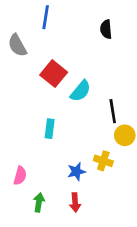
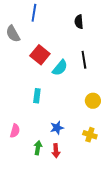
black line: (113, 111) -> (84, 60), moved
yellow cross: (103, 161) -> (90, 135), moved
green arrow: (39, 202) -> (38, 148), moved

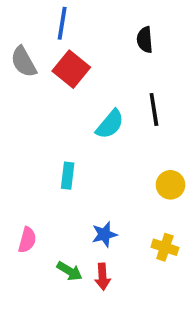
red square: (40, 55) -> (71, 69), moved
green arrow: (38, 148) -> (69, 271), turned 112

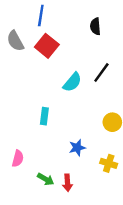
black line: (154, 110) -> (101, 72), turned 45
blue star: (104, 234) -> (77, 148), moved

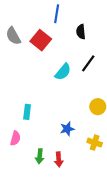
blue line: (41, 15) -> (57, 14), moved
black semicircle: (95, 26) -> (81, 32), moved
cyan rectangle: (44, 116) -> (27, 112), moved
green arrow: (46, 179) -> (40, 156), turned 64

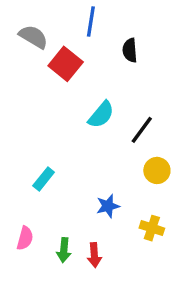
gray semicircle: (13, 36) -> (33, 37), moved, turned 150
black line: (88, 63) -> (142, 130), moved
cyan rectangle: (27, 112) -> (44, 179), turned 32
pink semicircle: (15, 138) -> (25, 238), moved

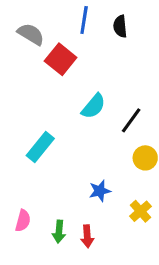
black semicircle: (130, 50) -> (120, 26), moved
cyan rectangle: (44, 179) -> (40, 147), moved, size x1.4
yellow cross: (152, 228) -> (140, 211), turned 30

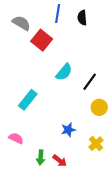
pink semicircle: (23, 221) -> (16, 138), moved, turned -80
red arrow: (87, 236) -> (60, 161), turned -48

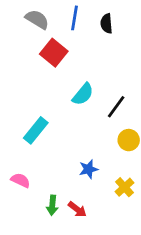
gray semicircle: (21, 23) -> (37, 19), moved

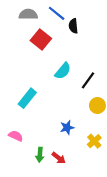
blue line: (75, 18) -> (57, 13), turned -60
gray semicircle: (37, 19) -> (28, 14), turned -30
black semicircle: (106, 23) -> (73, 26), moved

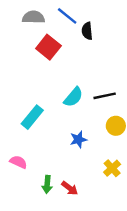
cyan semicircle: (63, 71) -> (73, 97), moved
black line: (88, 80) -> (105, 96), turned 42
blue star: (67, 128) -> (78, 139), moved

